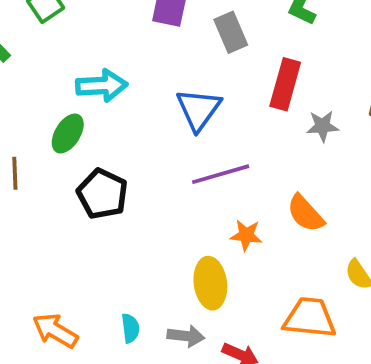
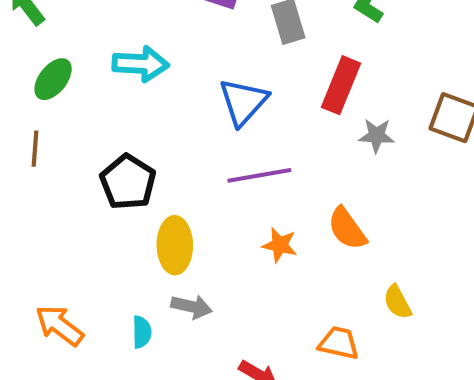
green ellipse: (68, 133) -> (53, 79), moved
yellow ellipse: (210, 283) -> (175, 245), moved
orange trapezoid: (310, 318) -> (339, 343), size x0.7
gray arrow: (186, 336) -> (192, 307), moved

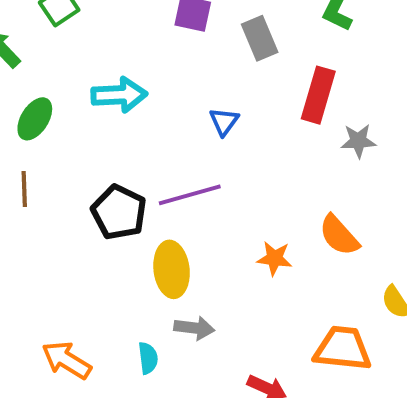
blue triangle: (243, 102) -> (224, 122), size x0.6
purple line: (259, 175) -> (190, 195), moved
orange trapezoid: (339, 343) -> (343, 349), size x1.4

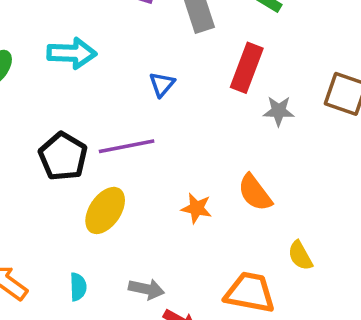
yellow ellipse: (172, 269) -> (105, 210), turned 36
gray arrow: (194, 328) -> (146, 289), moved

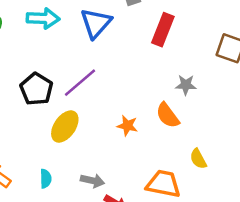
blue triangle: (162, 84) -> (96, 23), moved, size x1.8
gray star: (279, 111) -> (186, 85), moved
purple line: (127, 146) -> (80, 83), turned -30

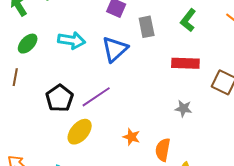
red rectangle: (163, 30) -> (185, 63), moved, turned 64
orange semicircle: (168, 115) -> (163, 150), moved, turned 40

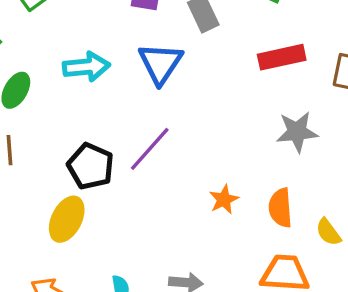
gray star: (183, 108) -> (297, 132), size x1.4
yellow ellipse: (80, 132) -> (67, 219), moved
orange star: (131, 137) -> (224, 200), turned -30

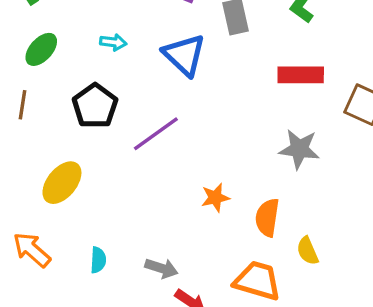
blue triangle: (160, 63) -> (184, 55), turned -33
cyan arrow: (86, 67) -> (113, 42), size x0.6
black pentagon: (91, 166) -> (95, 106), moved

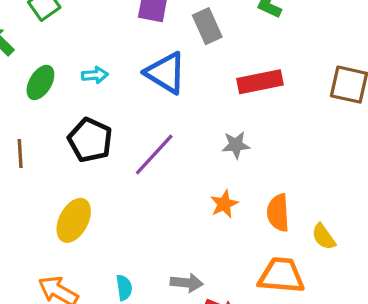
green ellipse: (41, 49) -> (40, 82), moved
red rectangle: (301, 75) -> (260, 82), moved
gray star: (299, 149) -> (236, 145), moved, size x0.7

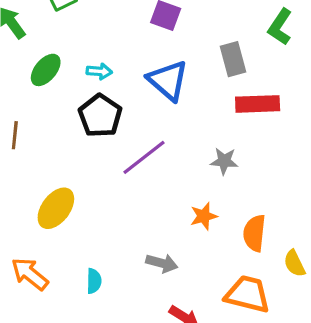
gray rectangle: (207, 26) -> (233, 59), moved
black pentagon: (90, 140) -> (100, 116), moved
gray arrow: (187, 283) -> (162, 263), moved

